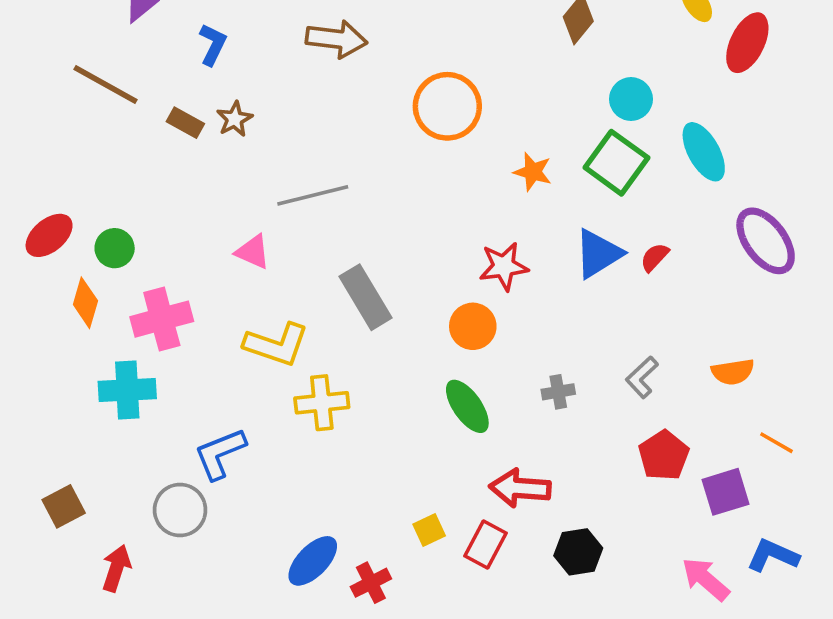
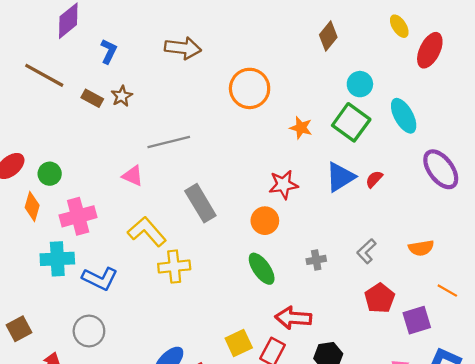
yellow L-shape: (276, 345) -> (147, 232), turned -150
blue L-shape: (220, 454) -> (100, 279), moved, turned -132
yellow square: (429, 530) -> (239, 343), size x1.4

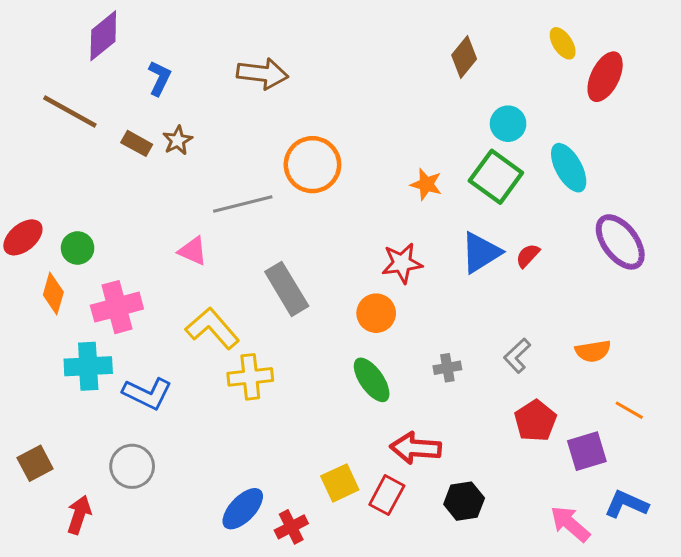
orange circle: (250, 88) -> (312, 165), moved

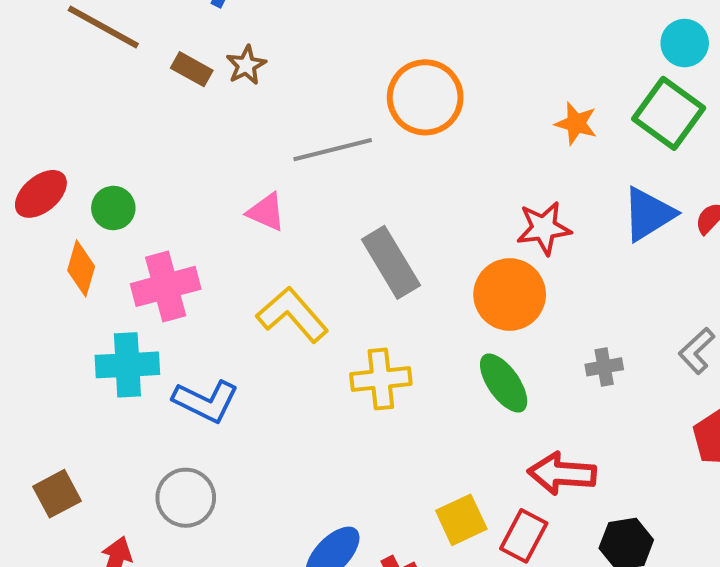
orange circle: (376, 313) -> (510, 295), size x1.4
yellow cross: (250, 377) -> (381, 379), moved

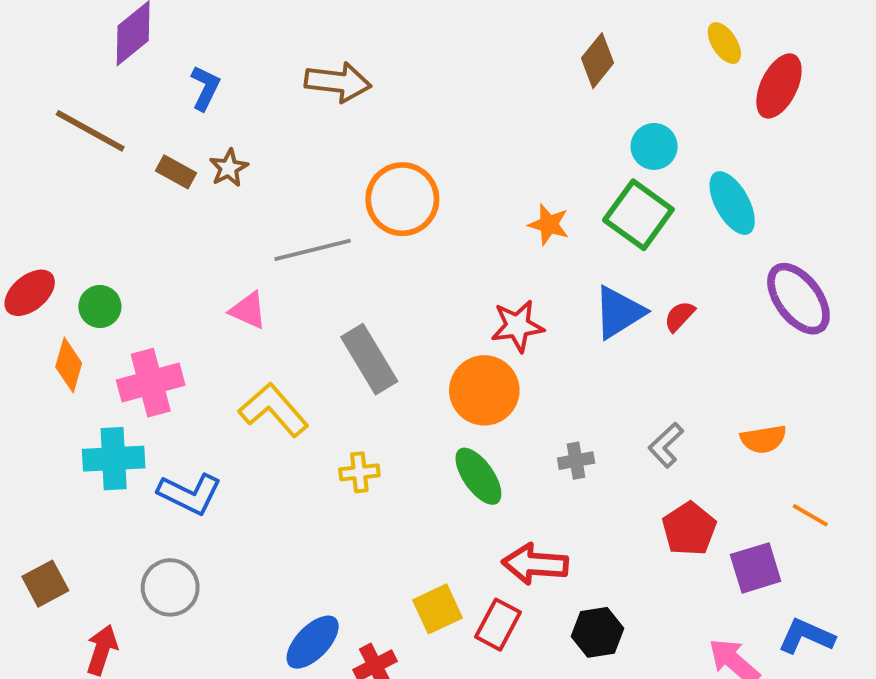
yellow cross: (381, 379) -> (359, 472), size x0.7

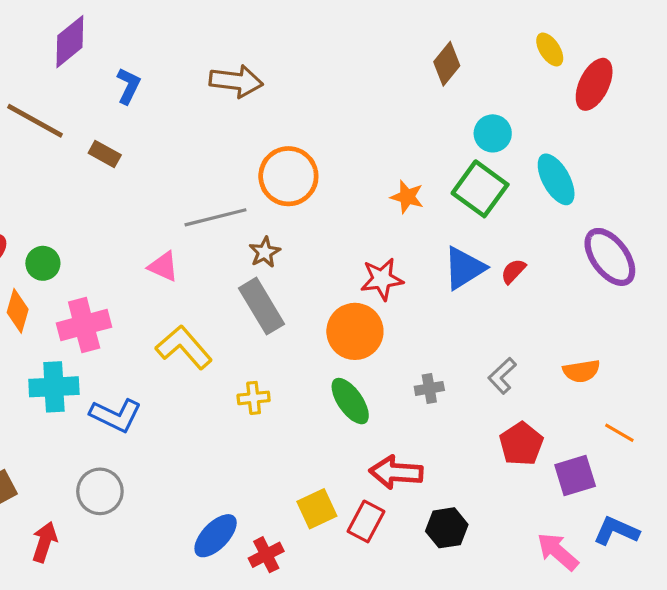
brown star: (229, 168) -> (265, 252), moved

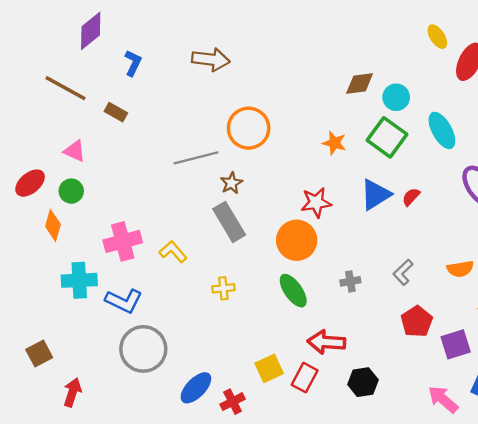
brown diamond: (447, 64) -> (360, 84), moved, turned 44
pink triangle: (163, 266) -> (75, 151), moved
pink cross: (84, 325) -> (123, 241), moved
yellow L-shape: (184, 347) -> (173, 252), size x0.7
gray circle: (100, 491) -> (143, 349), moved, size x1.4

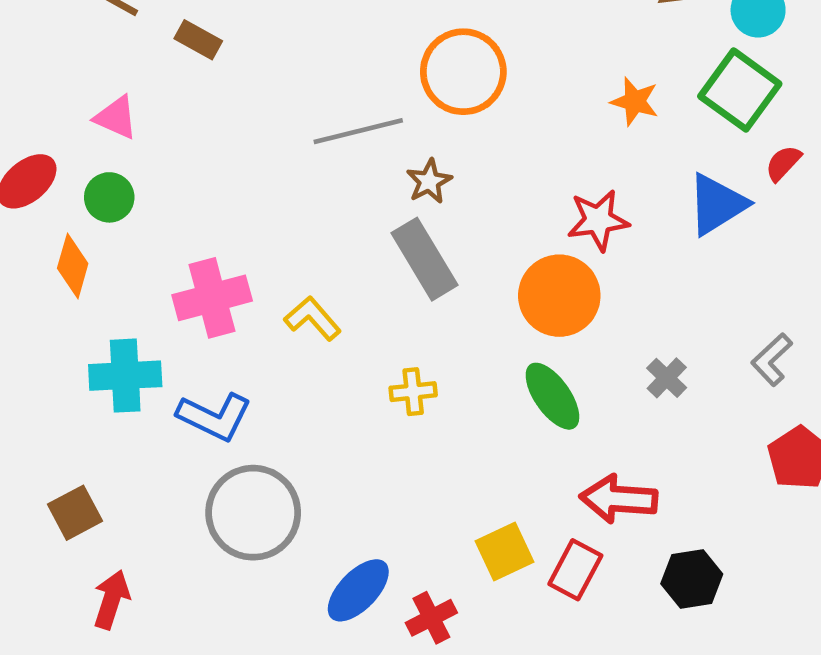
red semicircle: (411, 197) -> (783, 163), moved
gray cross: (350, 281) -> (667, 378), turned -36
brown square: (39, 354) -> (75, 513), moved

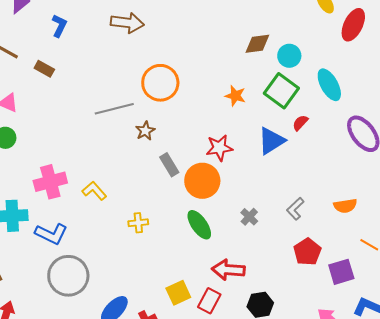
gray rectangle: (425, 259) -> (169, 165), moved, size x0.7

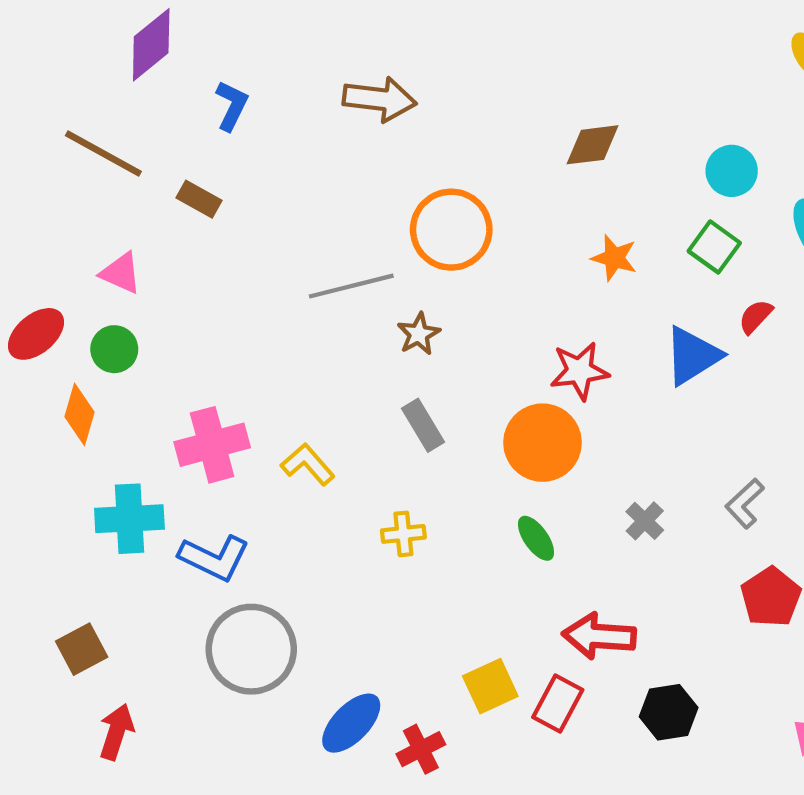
brown diamond: (257, 44) -> (593, 145), moved
green square: (281, 91) -> (714, 247), size x0.7
gray rectangle: (169, 165) -> (423, 425), moved
green ellipse: (199, 225) -> (536, 538), size x0.7

